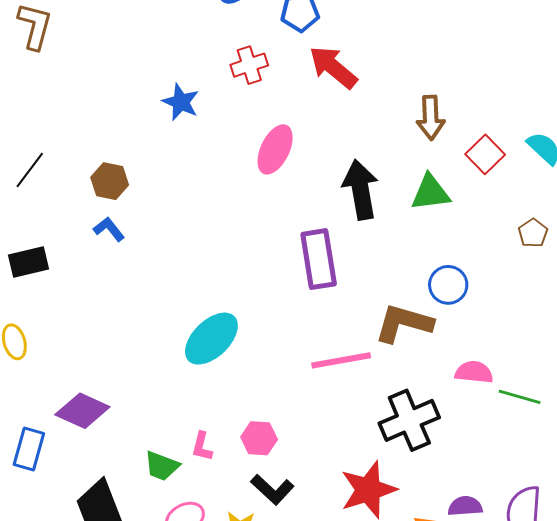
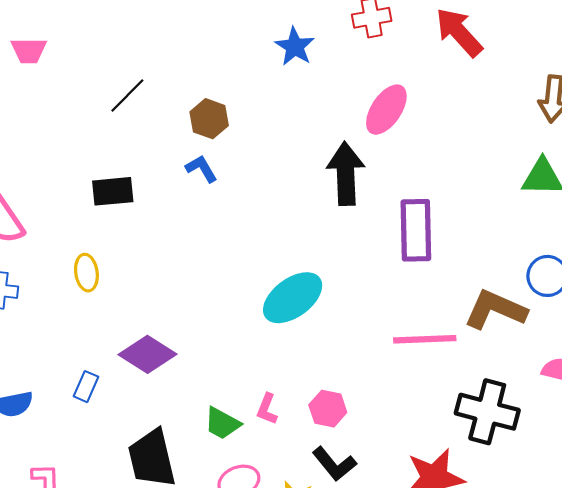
black arrow: (361, 190) -> (346, 174), moved
black cross: (409, 420) -> (487, 412), turned 30
blue rectangle: (29, 449) -> (86, 387), size x0.7

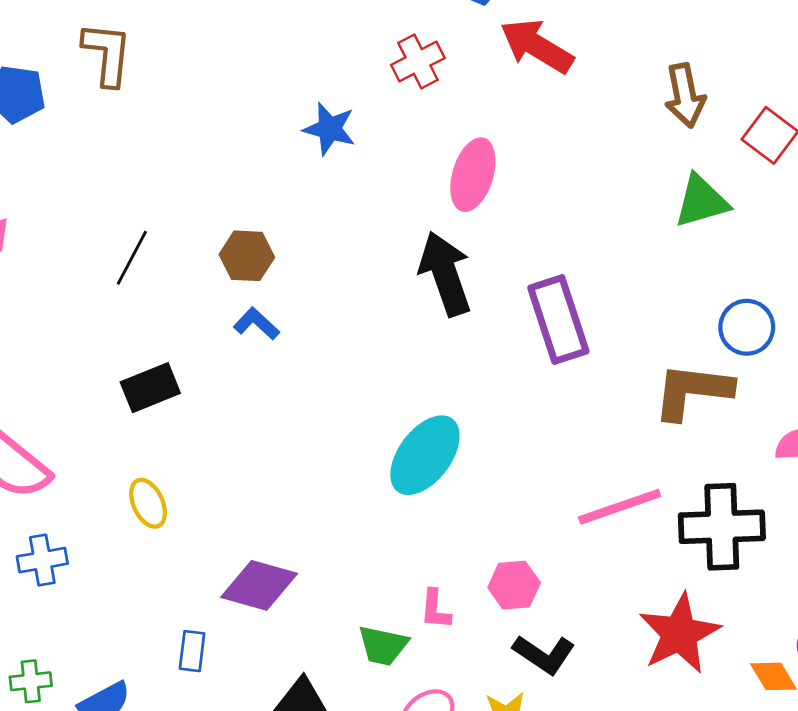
pink line: (425, 339) -> (620, 507), moved

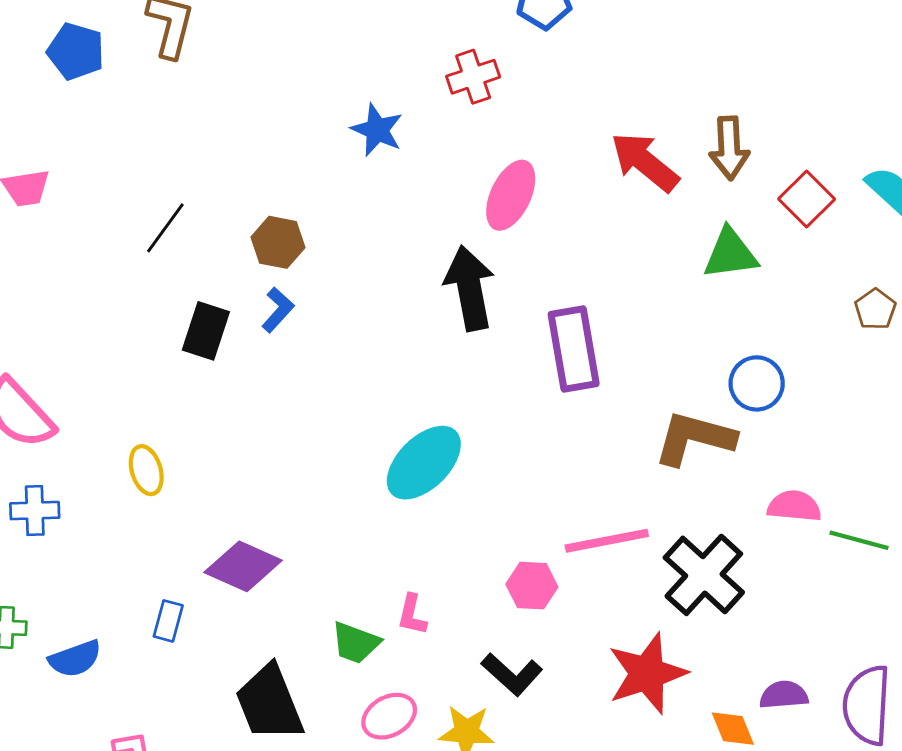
red arrow: (537, 46) -> (645, 162), moved
blue L-shape: (256, 324) -> (278, 310), turned 81
black rectangle: (150, 388) -> (206, 331), moved, turned -58
black cross: (722, 527) -> (704, 575), turned 36
pink hexagon: (514, 585) -> (532, 586), moved

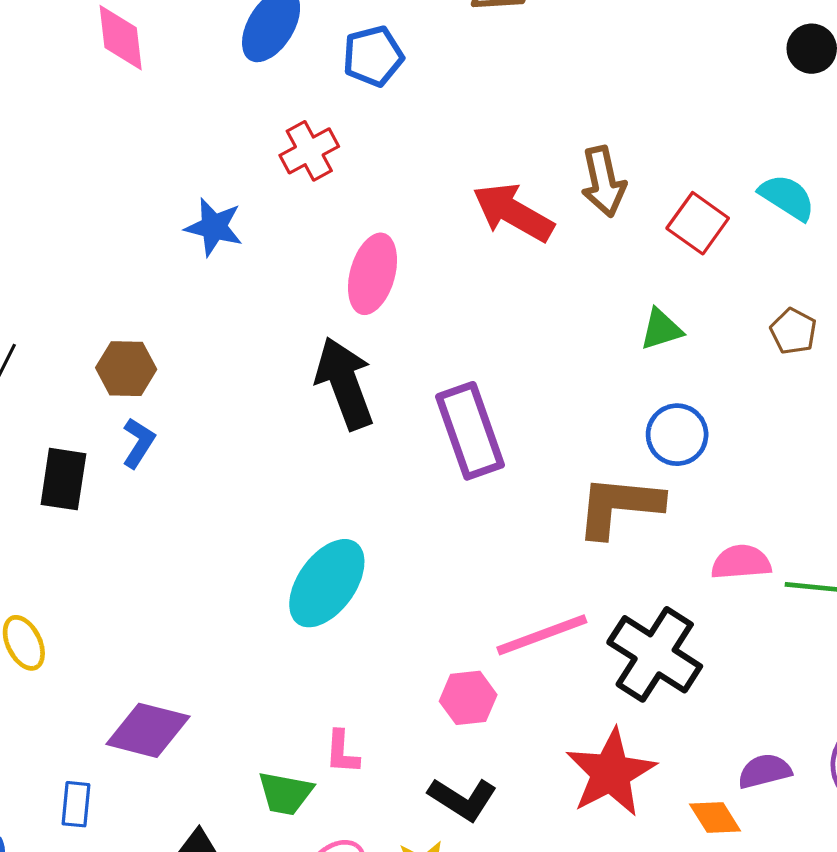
green triangle: (730, 254) -> (661, 329), moved, size x0.7

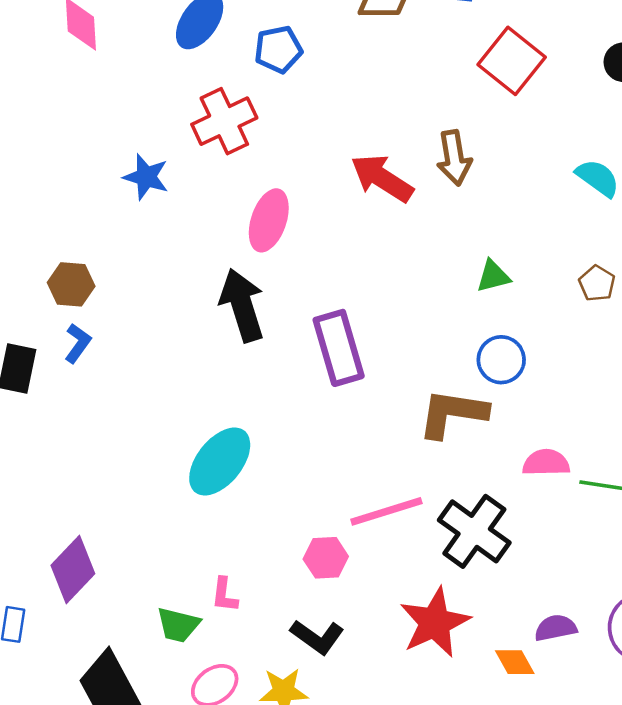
red cross: (309, 151) -> (224, 121), size x1.4
red square: (698, 223) -> (512, 61), moved, size x1.4
purple diamond: (148, 730) -> (73, 570), turned -64

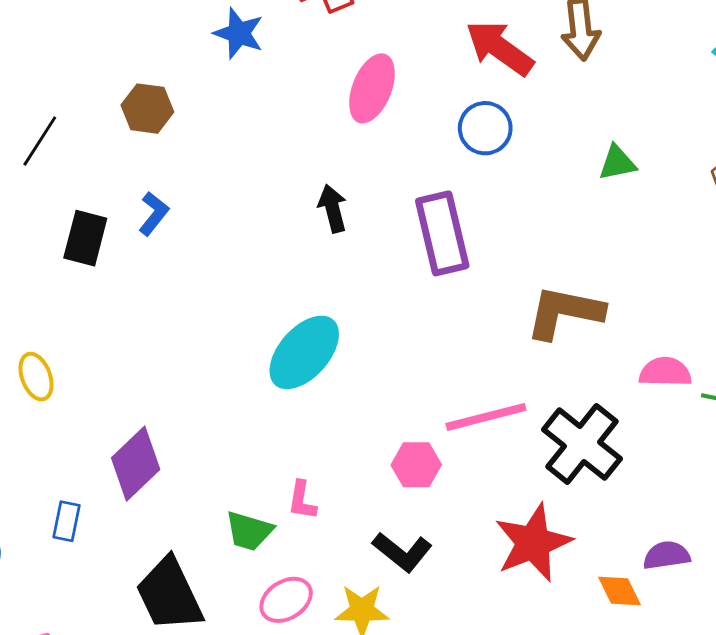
brown hexagon: (71, 284) -> (147, 109), moved
black arrow: (242, 305) -> (333, 208), moved, size x0.6
blue circle: (501, 360) -> (485, 128), moved

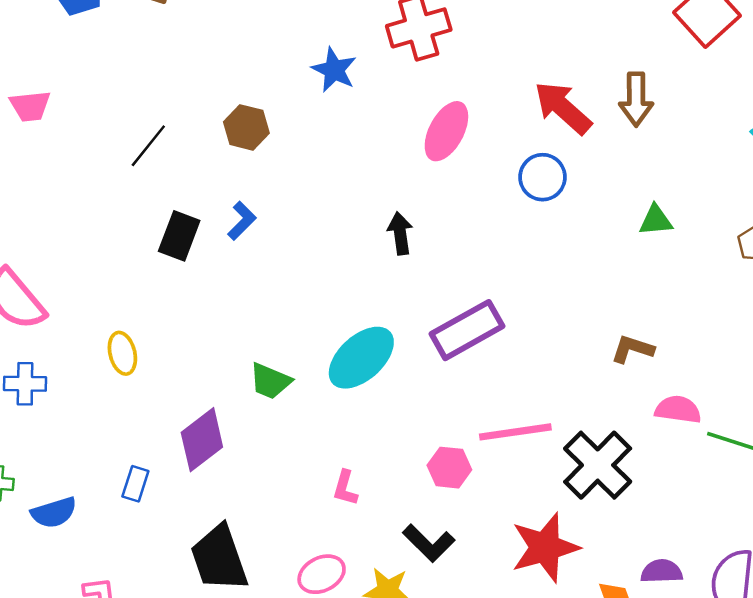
purple rectangle: (442, 233) -> (467, 330), moved, turned 68
brown L-shape: (565, 312) -> (632, 349), moved, size x0.6
green trapezoid: (249, 531) -> (270, 381), moved

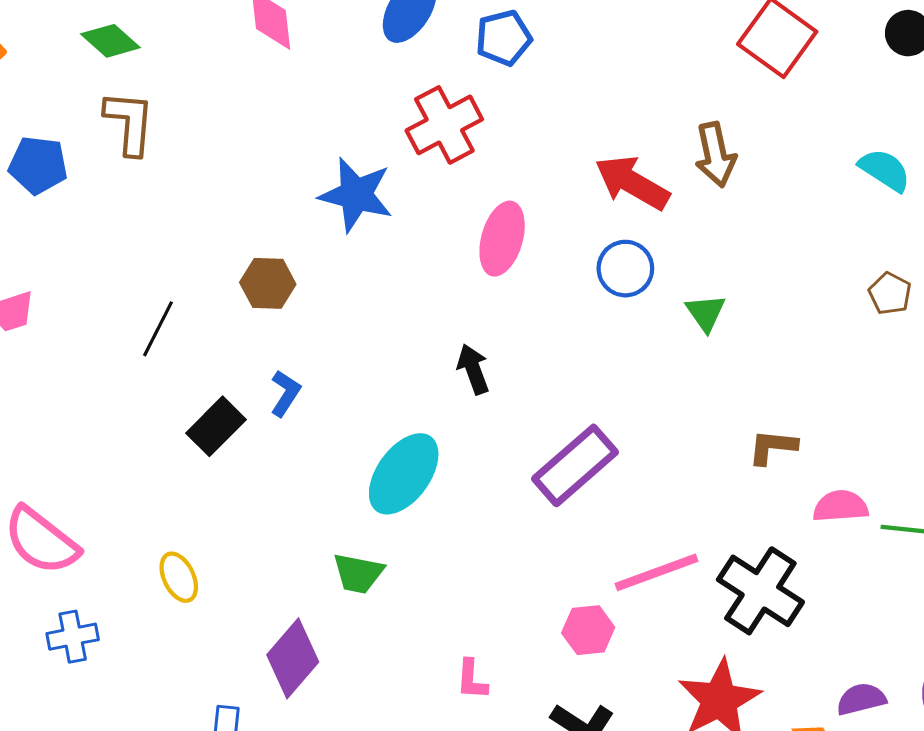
blue star: (334, 70) -> (356, 195), size x1.4
green triangle: (656, 220) -> (706, 313), moved, turned -48
black rectangle: (179, 236) -> (216, 426), turned 36
cyan ellipse: (361, 358) -> (404, 474), moved

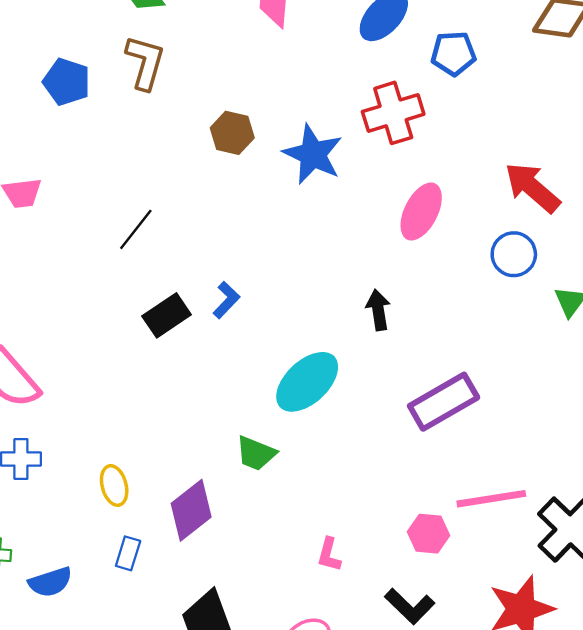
brown hexagon: (268, 283) -> (232, 133), moved
yellow ellipse: (179, 577) -> (114, 485), moved

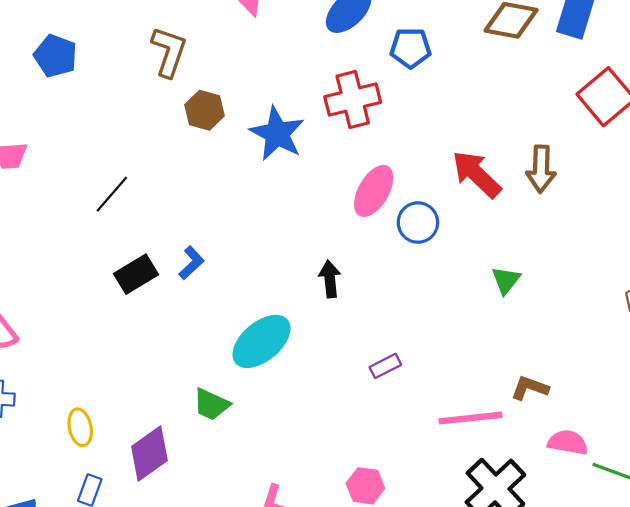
brown L-shape: (145, 62) -> (169, 52), moved
blue circle: (514, 254) -> (418, 223), moved
purple rectangle: (444, 402) -> (385, 366), size x0.5
pink line: (491, 499) -> (471, 418), moved

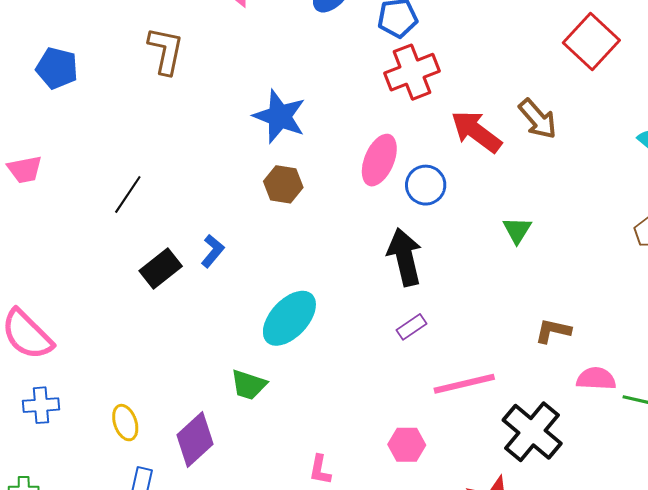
red cross: (353, 100) -> (412, 72), moved
brown hexagon: (204, 110) -> (283, 184), moved
brown arrow: (541, 169) -> (538, 119), turned -36
black arrow: (330, 279) -> (405, 257), moved, size x1.6
pink line: (471, 418) -> (464, 384), moved

